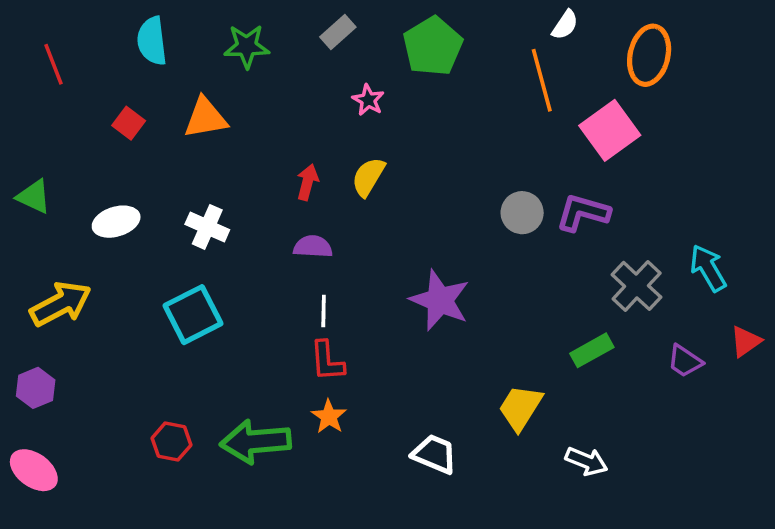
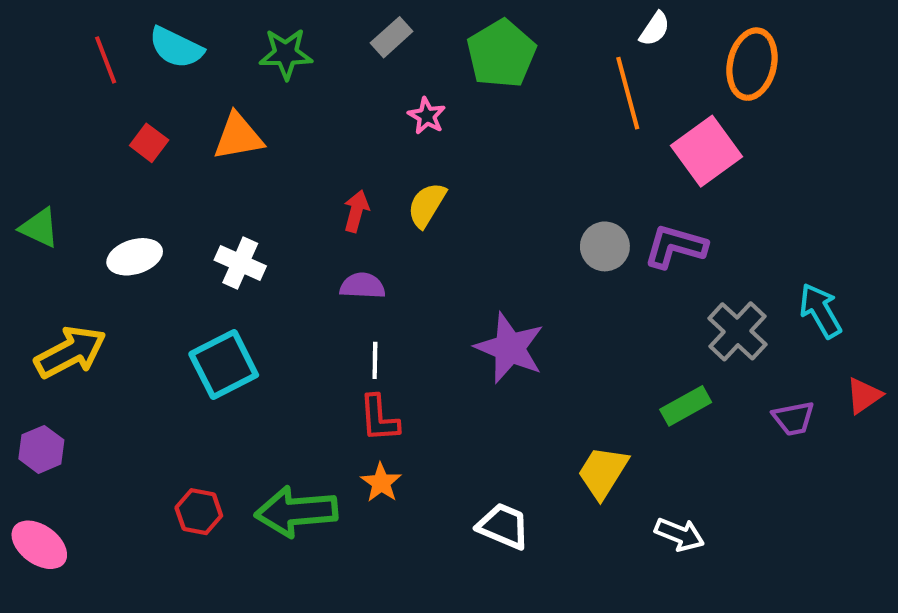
cyan semicircle: (152, 41) -> (176, 48), turned -57
red line: (53, 64) -> (106, 60), moved
purple trapezoid: (685, 361) -> (793, 418), turned -45

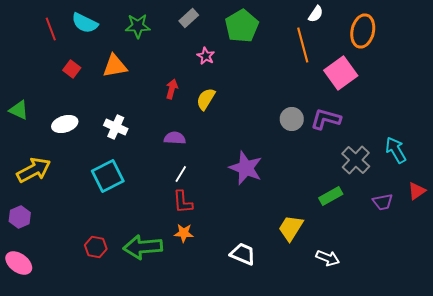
red arrow: (356, 211) -> (172, 89), moved
white line: (375, 360) -> (181, 174), turned 30
orange star: (381, 483) -> (184, 233), turned -30

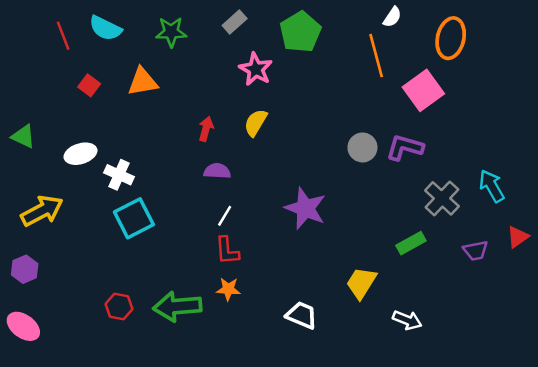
pink star: (206, 56) -> (256, 69), size x1.5
red arrow: (172, 89) -> (206, 129), moved
white cross: (116, 127) -> (119, 175), moved

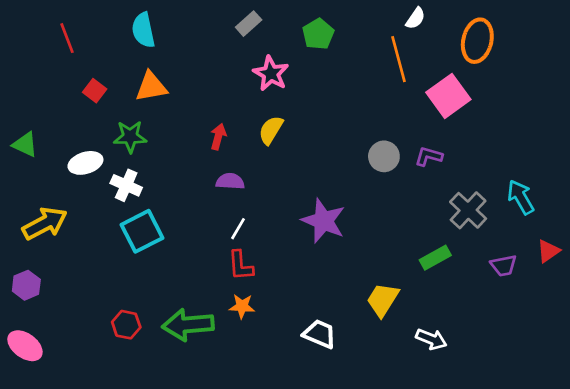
cyan semicircle: (105, 28) -> (143, 30), moved, turned 52
green star: (171, 32) -> (130, 137), moved
green pentagon: (300, 32) -> (318, 34), size x0.7
purple L-shape: (405, 147) -> (429, 156), size x0.7

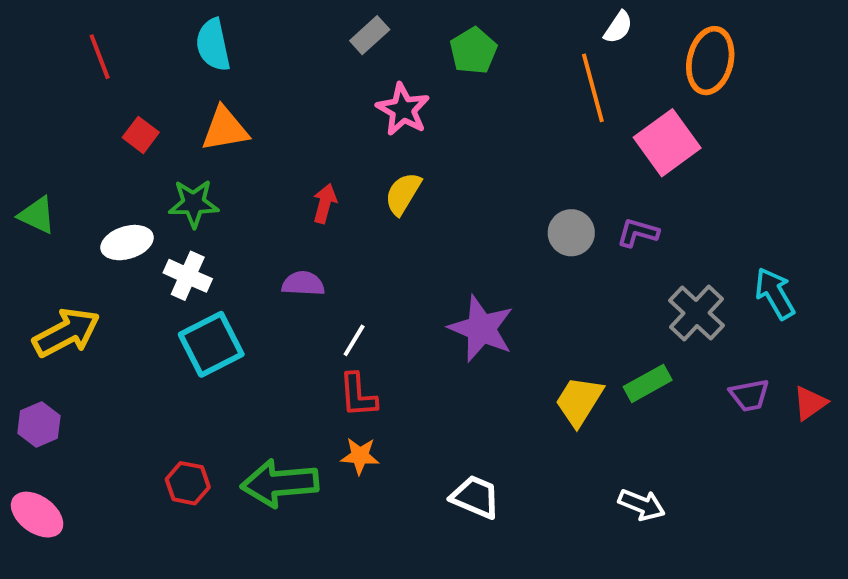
purple semicircle: (230, 181) -> (303, 284), moved
red triangle: (548, 251) -> (810, 403), moved
yellow trapezoid: (383, 300) -> (579, 401), moved

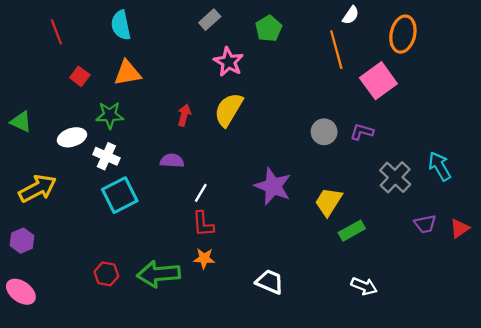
yellow semicircle: (403, 194) -> (229, 110), size x1.4
green rectangle: (648, 383) -> (352, 231), moved
yellow trapezoid: (579, 401) -> (329, 202), moved

